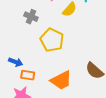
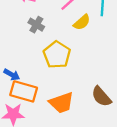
orange rectangle: (28, 75) -> (24, 91), size x1.6

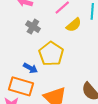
blue arrow: (12, 75) -> (30, 68), moved

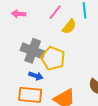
gray cross: (33, 27) -> (33, 51), moved, size x1.6

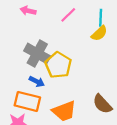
yellow semicircle: (69, 27) -> (99, 33), moved

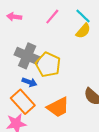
cyan line: (101, 18) -> (83, 16), turned -42
orange rectangle: (27, 101) -> (23, 102), turned 40

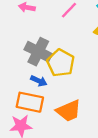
orange rectangle: (23, 102) -> (30, 102), turned -40

